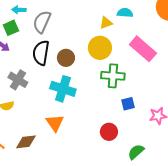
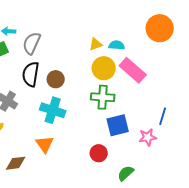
cyan semicircle: (125, 13) -> (117, 45), moved
yellow circle: (100, 48) -> (104, 68), moved
blue square: (128, 104) -> (118, 125), size x1.6

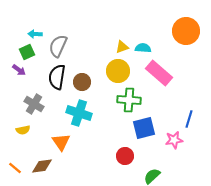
yellow circle: (104, 68) -> (118, 71), moved
orange triangle: (45, 144) -> (61, 142), moved

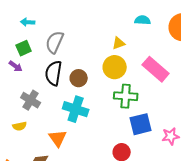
cyan arrow: (35, 34) -> (28, 22), moved
cyan semicircle: (143, 48) -> (143, 20), moved

